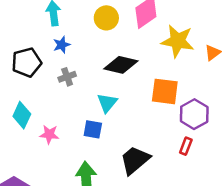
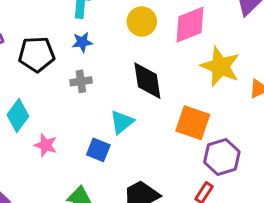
black diamond: (121, 65) -> (147, 81), turned 56

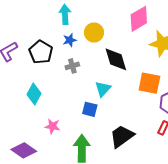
yellow circle: (142, 22) -> (94, 33), moved
black pentagon: (37, 54) -> (41, 52), turned -30
pink star: (46, 145) -> (52, 126), moved

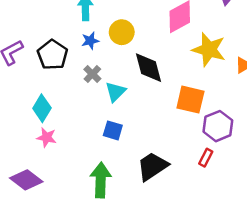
gray cross: (72, 66) -> (92, 74), turned -32
cyan triangle: (103, 89) -> (115, 92), moved
pink star: (52, 126) -> (46, 137), moved

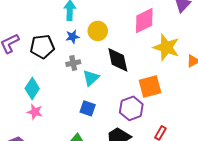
black pentagon: (53, 55) -> (42, 47), turned 30
gray cross: (92, 74) -> (73, 63), turned 32
orange square: (190, 100) -> (150, 86), turned -30
purple hexagon: (218, 126) -> (131, 108), moved

